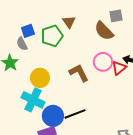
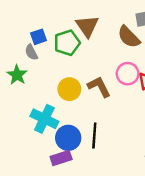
brown triangle: (69, 22) -> (87, 26), size x1.5
yellow circle: (40, 78) -> (69, 89), moved
black line: (75, 114) -> (94, 135), turned -65

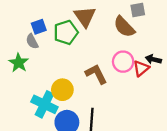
yellow circle: (69, 89) -> (62, 90), moved

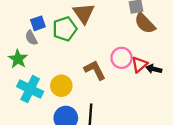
brown semicircle: (124, 27) -> (145, 23), moved
black arrow: (153, 59) -> (154, 69), moved
cyan cross: (44, 104) -> (30, 89), moved

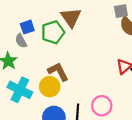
pink circle: (122, 58) -> (102, 106), moved
brown L-shape: (95, 70) -> (58, 72), moved

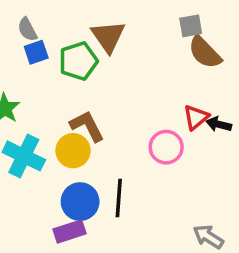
gray semicircle: (21, 41) -> (27, 29), moved
pink circle: (102, 106) -> (166, 147), moved

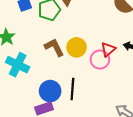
red triangle: (196, 117) -> (108, 49), moved
yellow circle: (73, 151) -> (77, 47), moved

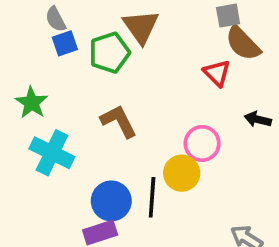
yellow circle: (77, 47) -> (182, 173), moved
red triangle: (108, 49) -> (217, 73), moved, turned -35

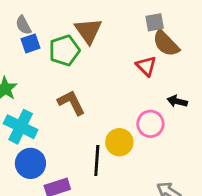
pink circle: (202, 143) -> (150, 124), moved
blue circle: (111, 201) -> (30, 163), moved

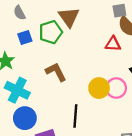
blue square: (30, 43) -> (25, 38), moved
red triangle: (146, 66) -> (113, 44), turned -42
yellow circle: (119, 142) -> (99, 88), moved

